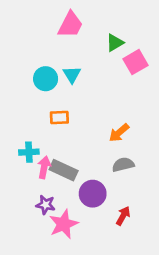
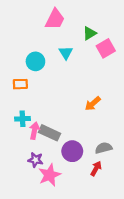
cyan triangle: (72, 75) -> (66, 53), moved
orange rectangle: (59, 117) -> (20, 84), moved
gray semicircle: (123, 165) -> (104, 148), moved

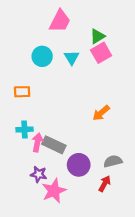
pink square: (106, 48) -> (101, 53), moved
cyan circle: (35, 61) -> (42, 56), moved

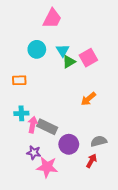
green triangle: (98, 36) -> (69, 62), moved
pink square: (101, 53) -> (88, 58), moved
pink star: (54, 191) -> (47, 167), turned 30

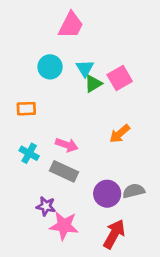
cyan cross: (21, 113) -> (29, 153), turned 32
pink arrow: (33, 125) -> (67, 145), moved, turned 98
purple circle: (69, 144) -> (107, 194), moved
red arrow: (91, 161) -> (114, 234), moved, size x1.5

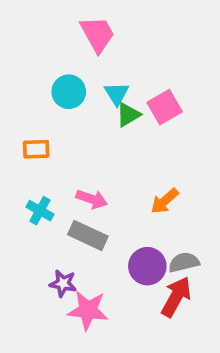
pink trapezoid: (71, 25) -> (98, 34), turned -56
orange arrow: (120, 134) -> (165, 201), moved
red arrow: (114, 234) -> (176, 297), moved

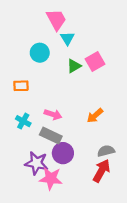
cyan triangle: (117, 94) -> (67, 38), moved
purple circle: (147, 266) -> (63, 153), moved
purple star: (63, 283) -> (36, 163), size x1.5

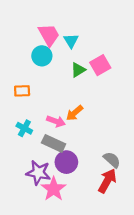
pink trapezoid: (56, 20) -> (49, 35), moved
orange arrow: (95, 116) -> (75, 113), moved
gray semicircle: (106, 151) -> (112, 160), turned 56
pink star: (51, 179) -> (54, 189), turned 30

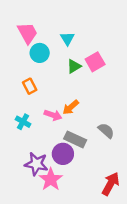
pink trapezoid: (49, 35) -> (27, 33), moved
orange rectangle: (22, 91) -> (30, 86), moved, turned 64
gray rectangle: (54, 143) -> (75, 139), moved
gray semicircle: (112, 160) -> (106, 131), moved
red arrow: (107, 181) -> (111, 184), moved

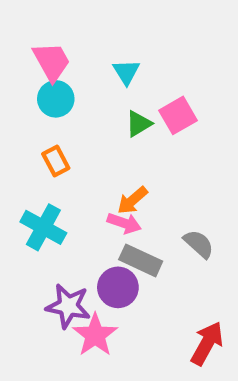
cyan circle: (40, 53) -> (56, 99), moved
pink arrow: (53, 115) -> (124, 223), moved
cyan cross: (23, 122) -> (43, 227), size x1.5

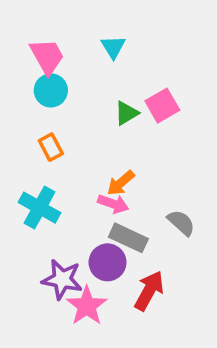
cyan triangle: (126, 72) -> (113, 47), moved
red arrow: (207, 343) -> (149, 291), moved

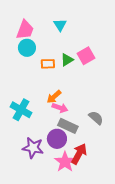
pink trapezoid: (47, 56) -> (25, 30), turned 50
orange rectangle: (51, 147) -> (48, 64), moved, turned -64
orange arrow: (121, 183) -> (54, 97), moved
pink star: (87, 306) -> (65, 162), moved

